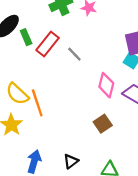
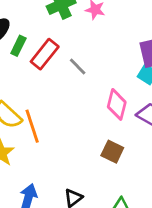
green rectangle: (26, 37) -> (18, 46), turned 49
brown square: (103, 124) -> (112, 152), turned -30

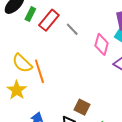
pink diamond: (117, 104) -> (102, 44), moved
brown square: (112, 152) -> (82, 107), moved

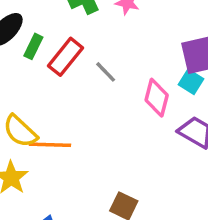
orange line: (39, 71) -> (50, 145), turned -70

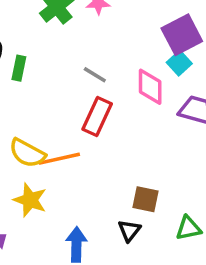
red rectangle: (66, 57) -> (97, 117), moved
cyan square: (191, 82) -> (179, 63), turned 30

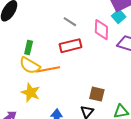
green rectangle: (19, 68) -> (29, 48), moved
red rectangle: (97, 117) -> (71, 46), turned 50

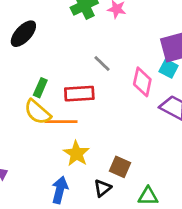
cyan square: (119, 16) -> (169, 69), turned -32
red rectangle: (71, 46) -> (79, 94), moved
yellow star: (31, 93) -> (76, 154), moved

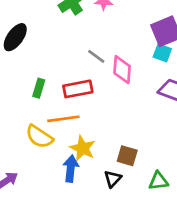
pink diamond: (142, 82) -> (122, 70), moved
yellow semicircle: (37, 112) -> (39, 137), moved
blue arrow: (60, 190) -> (71, 169), moved

